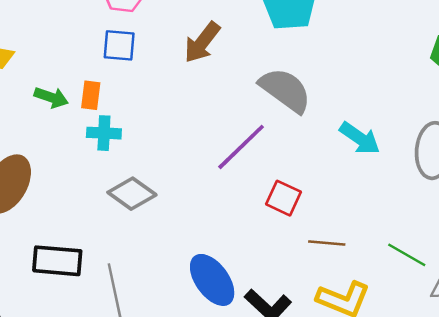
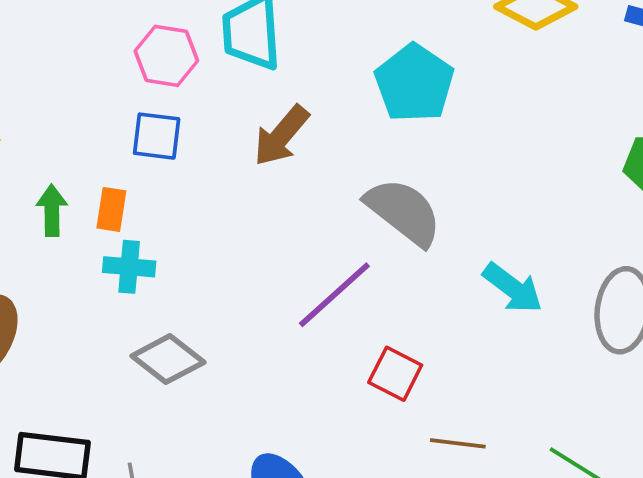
green arrow: (51, 97) -> (52, 210), turned -112

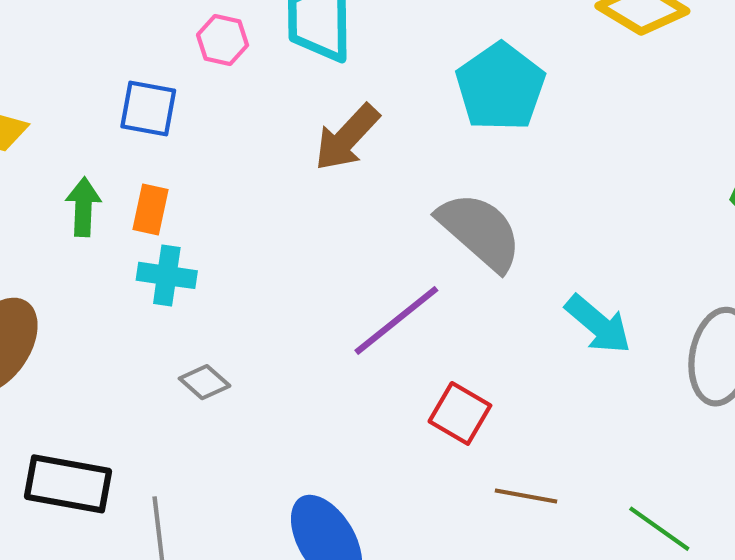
pink hexagon: (166, 56) -> (223, 40), size x0.7
blue square: (157, 136) -> (148, 109), moved
gray diamond: (168, 359) -> (205, 382), size x0.6

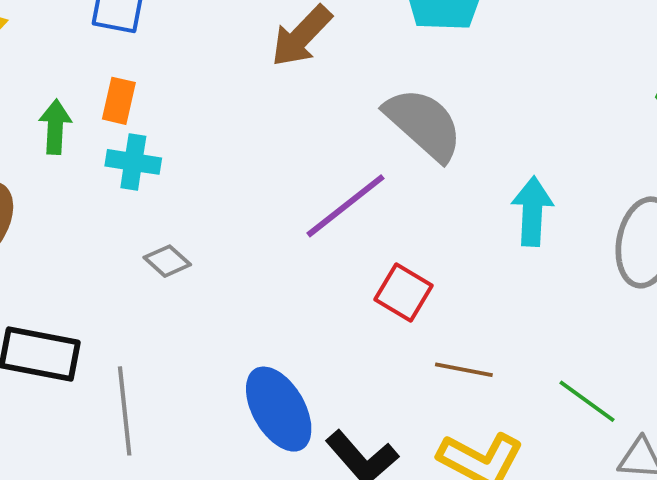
green arrow: (83, 207) -> (55, 127), moved
cyan arrow: (598, 324) -> (532, 211), turned -128

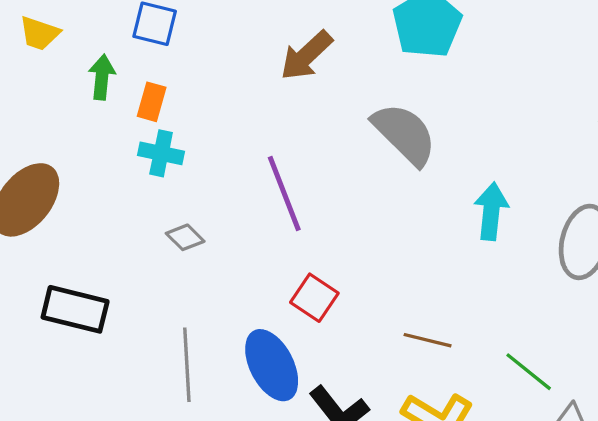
green arrow: (55, 127) -> (102, 77), moved
purple line: (345, 206) -> (284, 194), moved, turned -76
red square: (403, 293) -> (314, 298), moved
gray line: (125, 411) -> (187, 365), moved

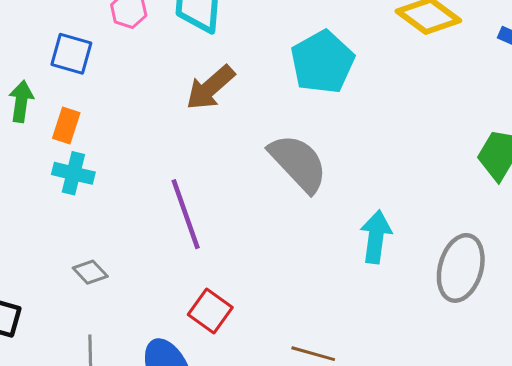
gray diamond: (185, 237) -> (90, 272), moved

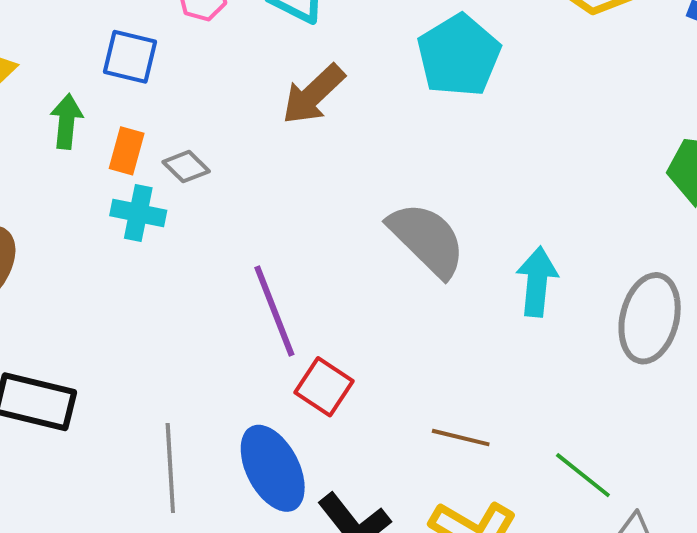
gray semicircle: (298, 163) -> (427, 239), moved
purple line: (186, 214) -> (274, 311), moved
gray diamond: (90, 272) -> (186, 167), moved

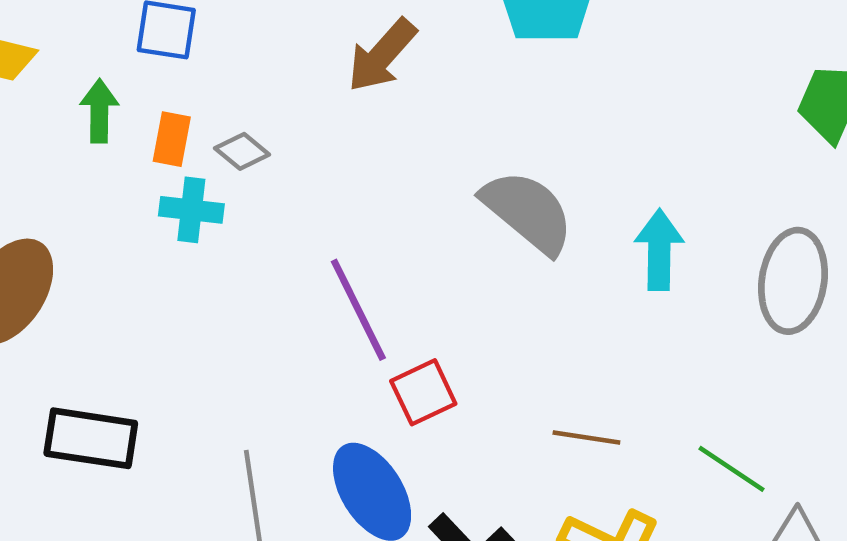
red square: (324, 387) -> (423, 392), turned 36

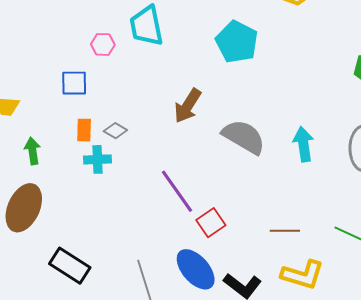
brown arrow: (382, 55) -> (188, 106), moved
green arrow: (99, 111) -> (33, 151), moved
black rectangle: (91, 438) -> (70, 266), turned 33

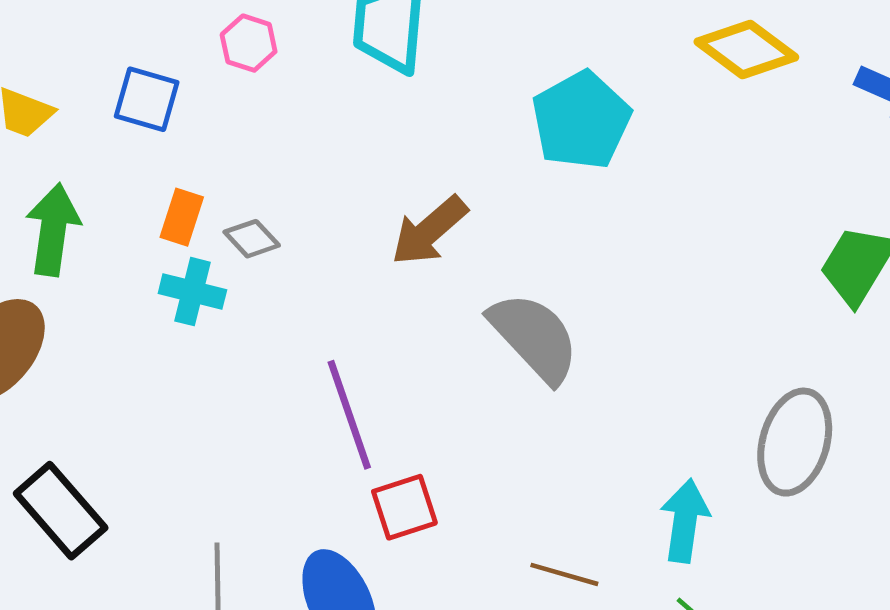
pink hexagon: (103, 44) -> (249, 43), moved
blue square: (74, 83) -> (147, 99), moved
cyan arrow: (303, 144) -> (685, 521), moved
green arrow: (33, 151) -> (53, 230), size x1.4

